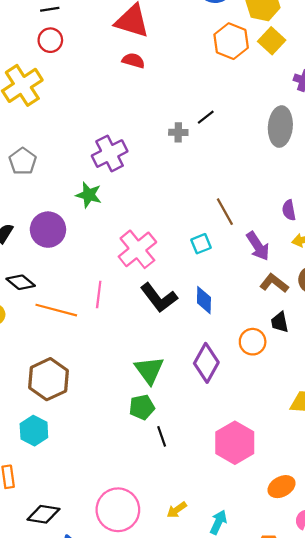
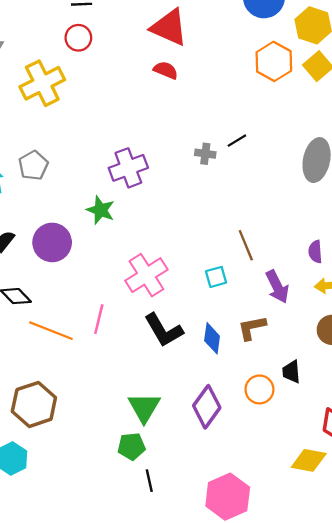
brown L-shape: (274, 283) -> (252, 328), moved, turned -56

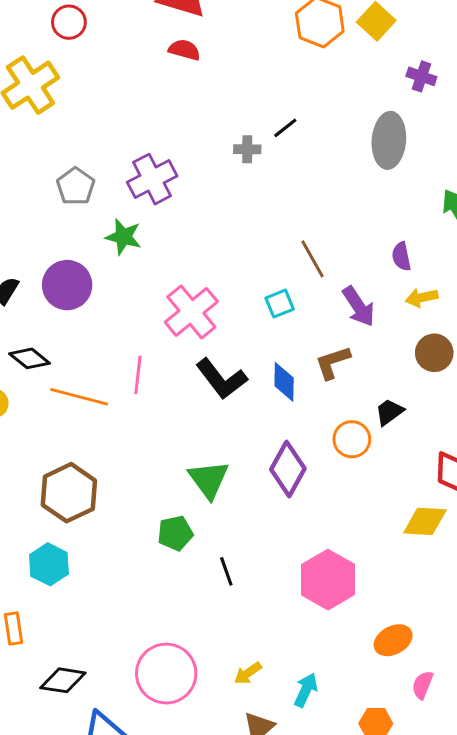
gray pentagon: (33, 165) -> (76, 186), moved
black trapezoid: (291, 372) -> (389, 412), turned 65
green pentagon: (131, 446) -> (175, 533), moved

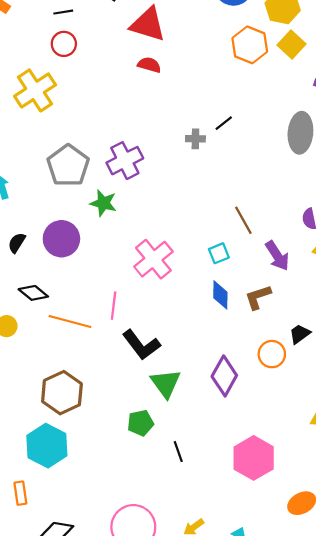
gray pentagon: (76, 186) -> (68, 166), size x1.5
black L-shape: (221, 379) -> (141, 345), moved
blue diamond: (284, 382) -> (220, 295), moved
cyan hexagon: (49, 564) -> (47, 446), size x1.4

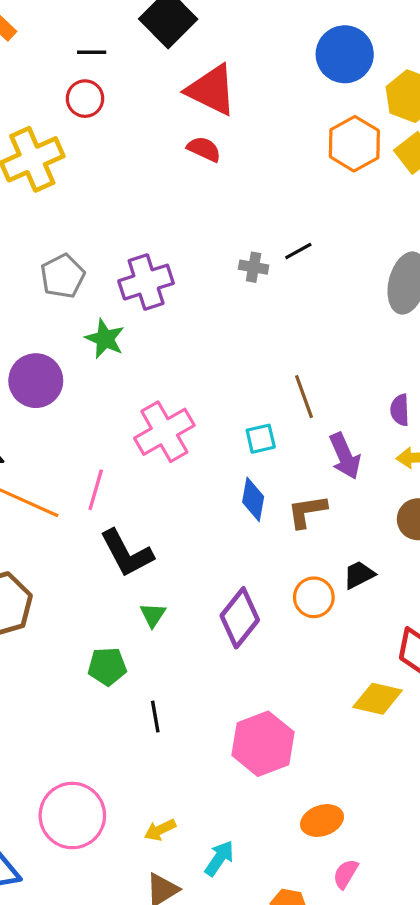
gray pentagon: (68, 166) -> (63, 276), size x0.7
green triangle: (166, 383) -> (153, 615), size x0.6

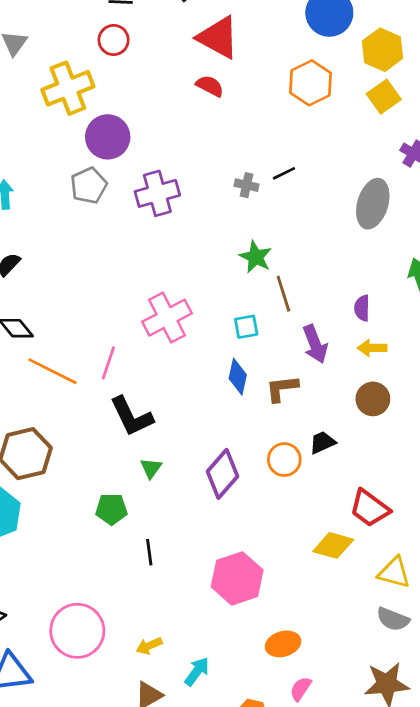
orange hexagon: (354, 144) -> (311, 83), moved
green star: (105, 339) -> (256, 257), moved
purple circle: (36, 381) -> (108, 137), moved

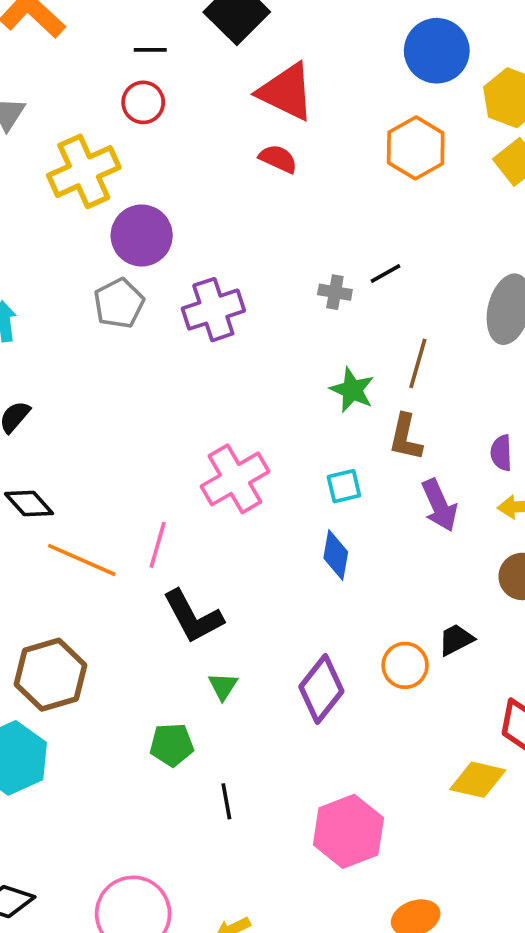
brown line: (283, 294) -> (418, 363), moved, turned 36
brown L-shape: (282, 388) -> (406, 437), moved, turned -68

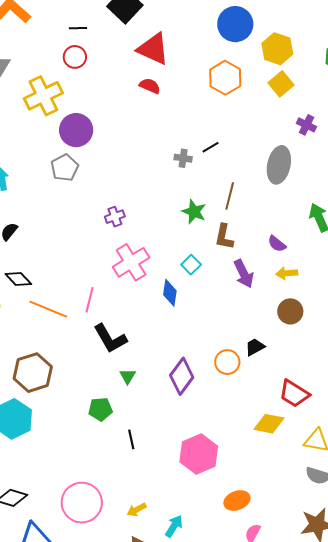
purple cross: (213, 310) -> (115, 217), moved, size x0.6
purple semicircle: (501, 453) -> (277, 244), turned -48
cyan square: (344, 486) -> (191, 265), turned -30
blue diamond: (336, 555) -> (170, 293), moved

